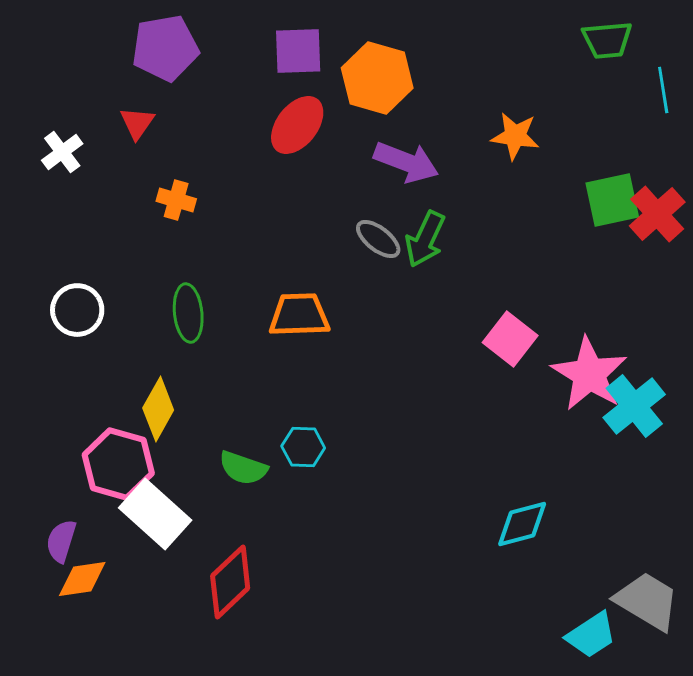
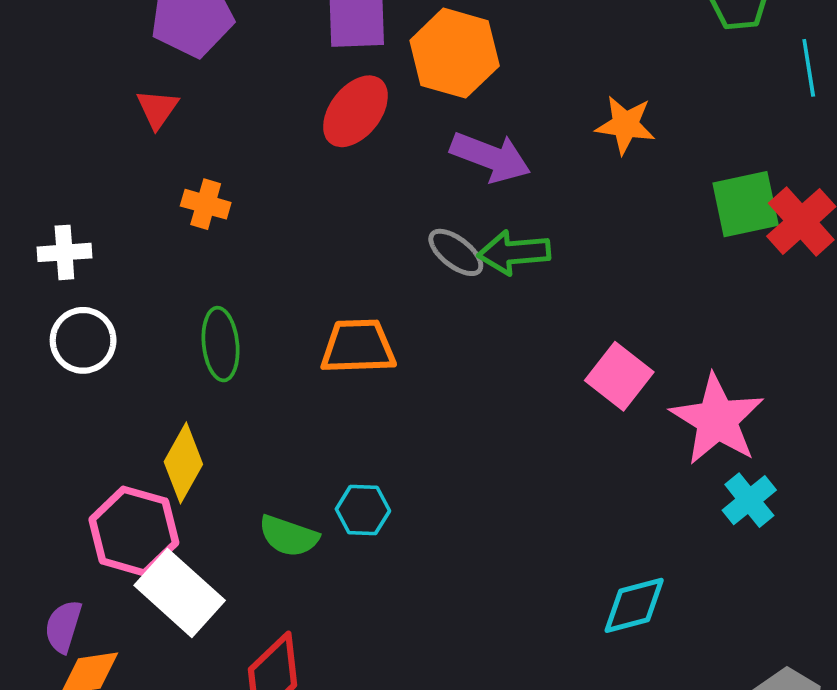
white cross: (62, 152) -> (64, 252), moved, turned 33
green arrow: (425, 239) -> (514, 252), turned 60
cyan cross: (634, 406) -> (749, 500), moved, size x0.7

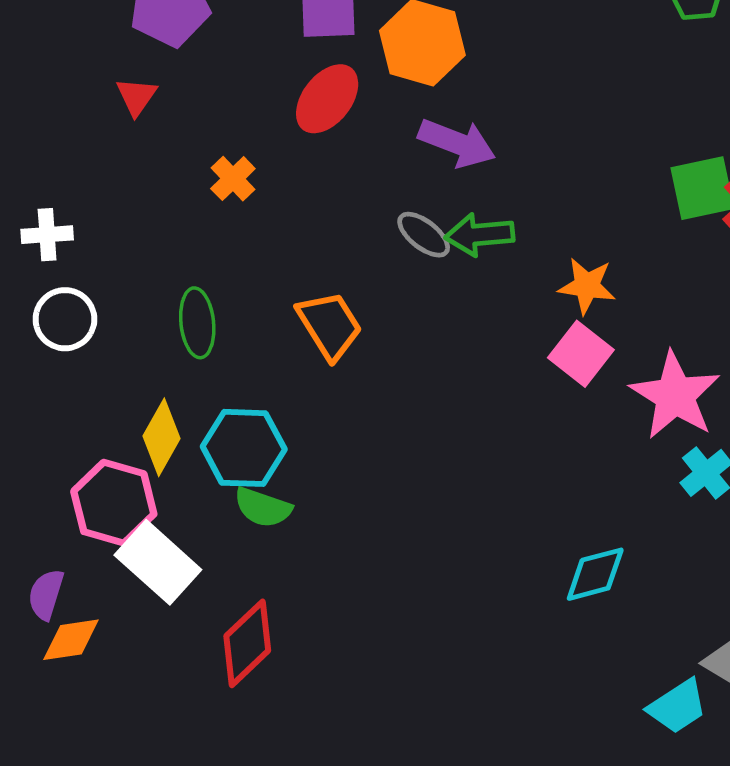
orange star: (625, 125) -> (587, 286), moved
orange cross: (206, 204) -> (233, 179), moved, turned 30
orange trapezoid: (358, 347) -> (329, 325), turned 60
cyan hexagon: (363, 510) -> (244, 448), moved, size x1.6

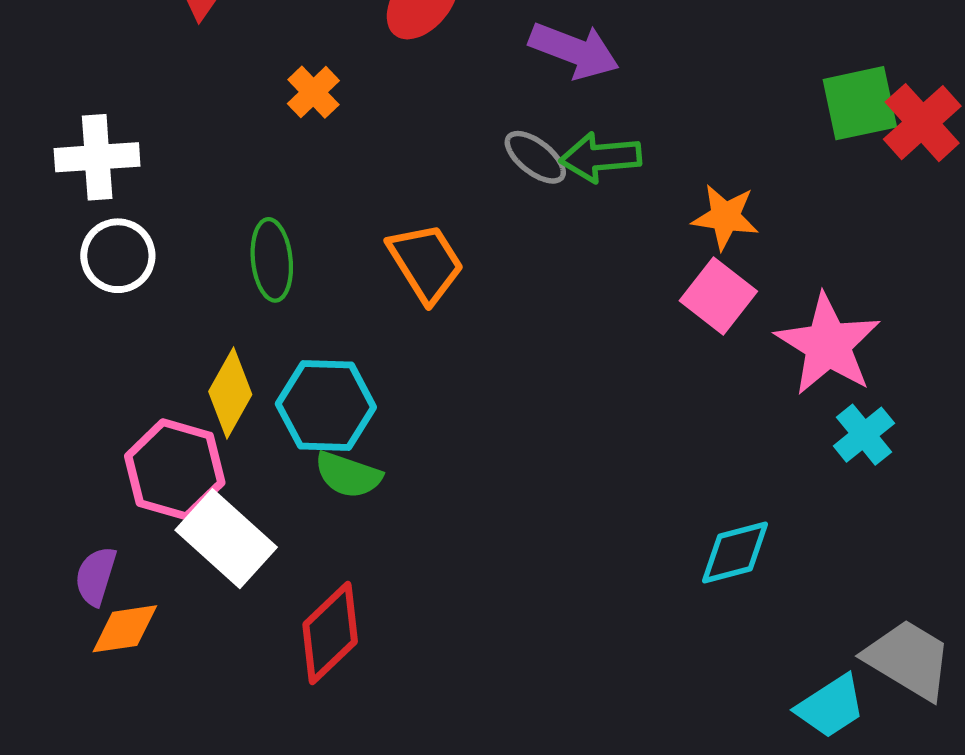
white cross: (47, 235) -> (97, 157), size x1.4

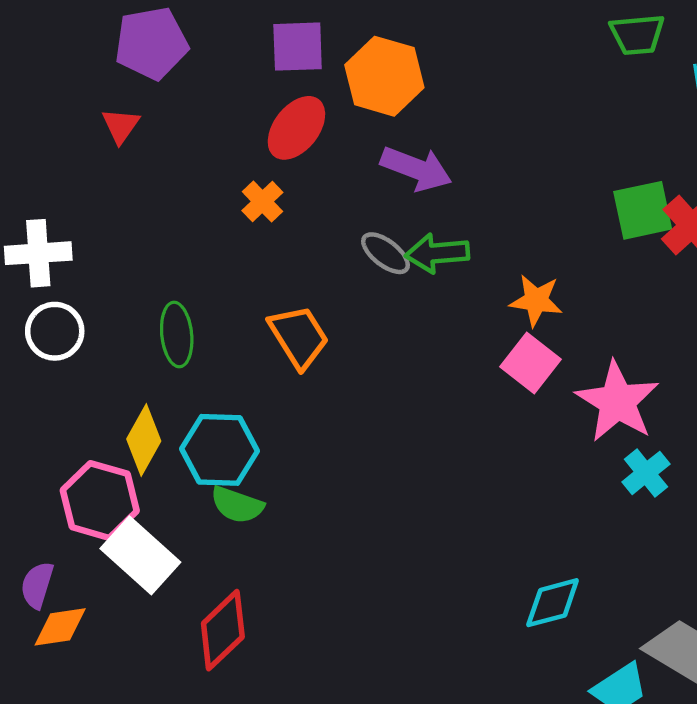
orange cross: (313, 92) -> (262, 202), moved
cyan diamond: (735, 553) -> (553, 603), moved

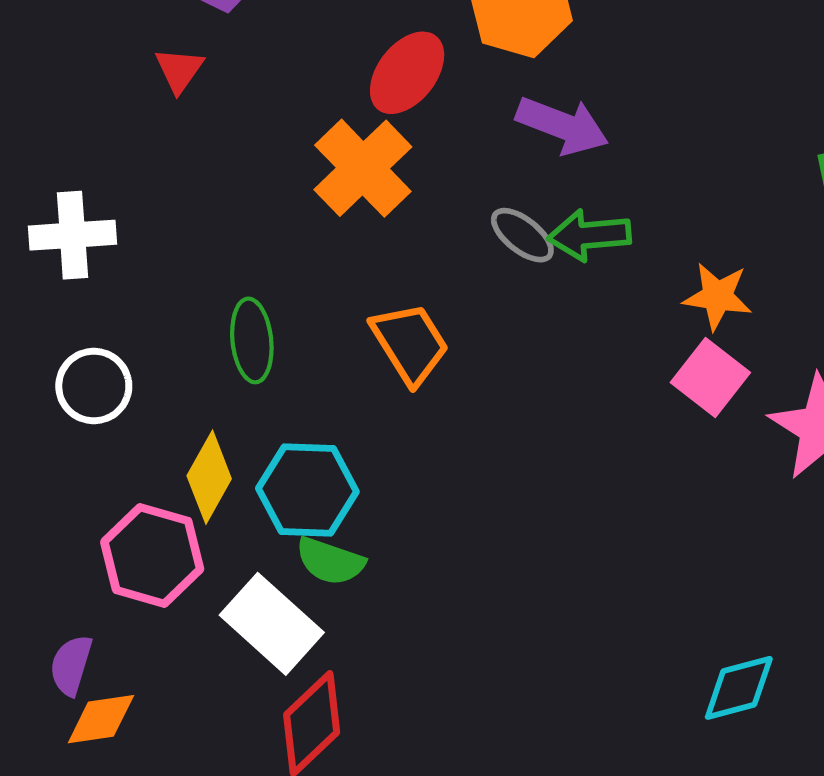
orange cross: (262, 202) -> (363, 168), size x1.8
white circle: (55, 331) -> (94, 386), moved
white rectangle: (140, 555) -> (272, 624), moved

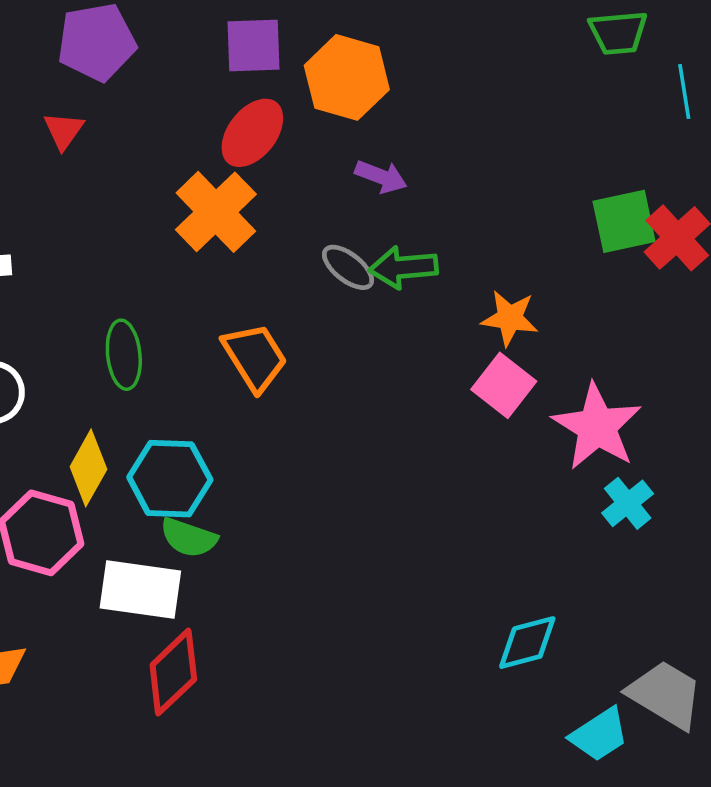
purple arrow: (562, 125) -> (381, 177), size x0.7
white rectangle: (272, 624) -> (140, 589), turned -34

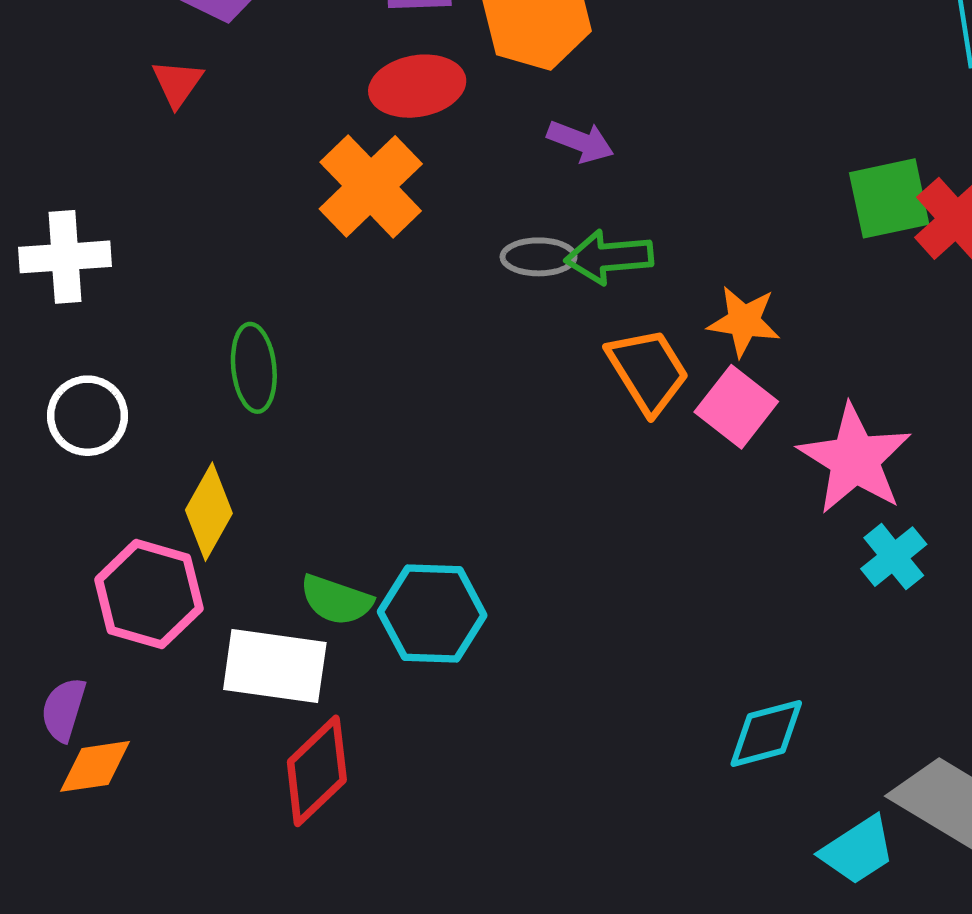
red ellipse: (252, 133) -> (417, 86), turned 42
gray ellipse: (348, 267) -> (539, 257), turned -38
orange trapezoid: (255, 357) -> (648, 371), moved
cyan hexagon: (170, 479) -> (432, 614), moved

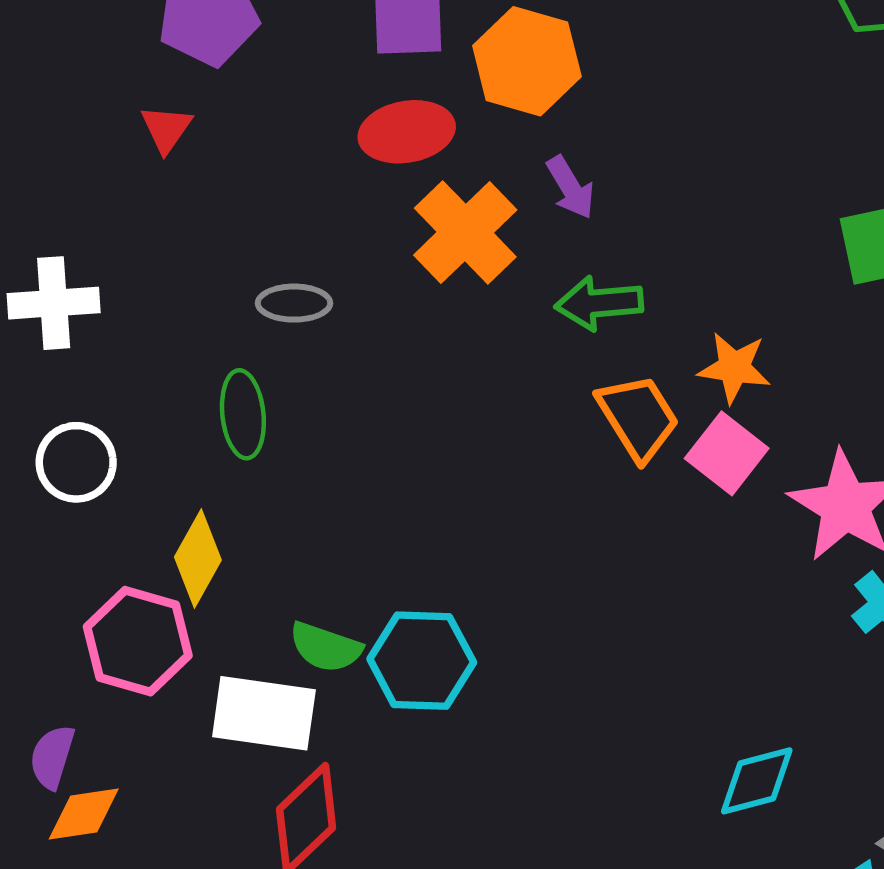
purple arrow: (581, 142) -> (570, 187), turned 38
orange cross: (371, 186) -> (465, 232), moved
gray ellipse: (539, 257) -> (294, 303), moved

